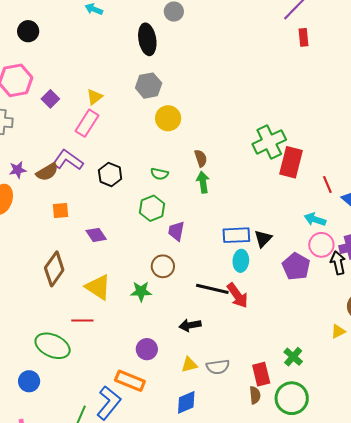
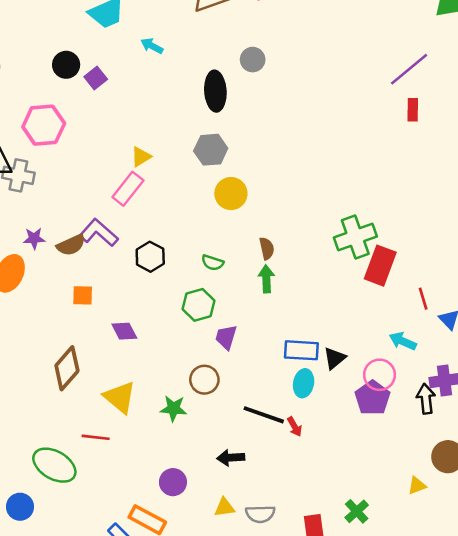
purple square: (50, 99) -> (96, 78), moved
pink circle: (321, 245) -> (380, 375), moved
red arrow: (237, 296) -> (295, 427), size x0.6

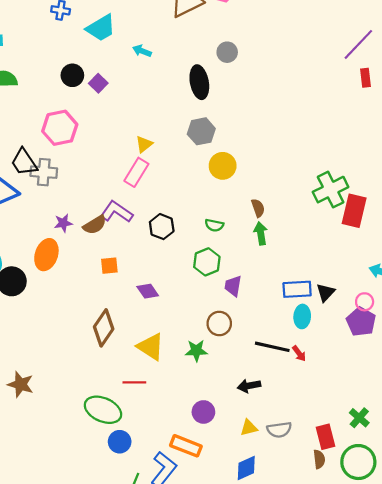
pink circle: (380, 375) -> (365, 302), size x0.7
blue circle: (20, 507) -> (120, 442), moved

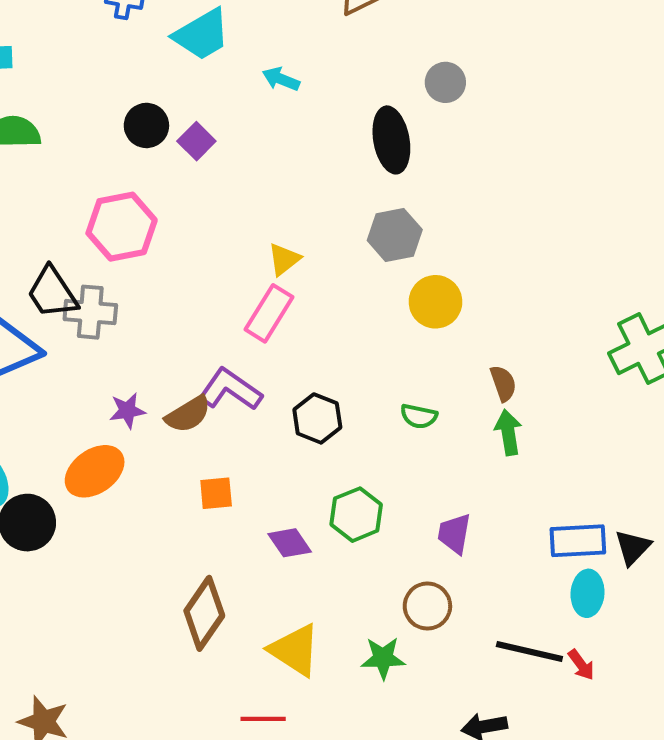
orange ellipse: (46, 255) -> (95, 471), turned 36
green hexagon: (207, 262) -> (356, 515), moved

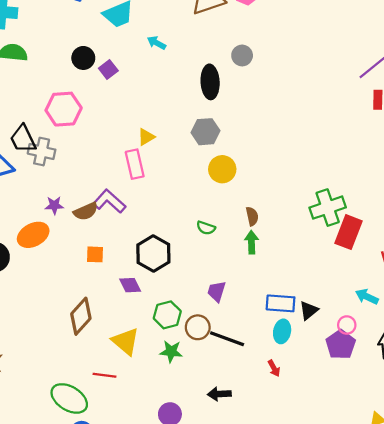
pink rectangle: (269, 313) -> (135, 164), turned -52
black hexagon: (317, 418) -> (153, 253), moved, size x1.4
green hexagon: (356, 515) -> (167, 315), moved
black line: (529, 652) -> (227, 339), moved

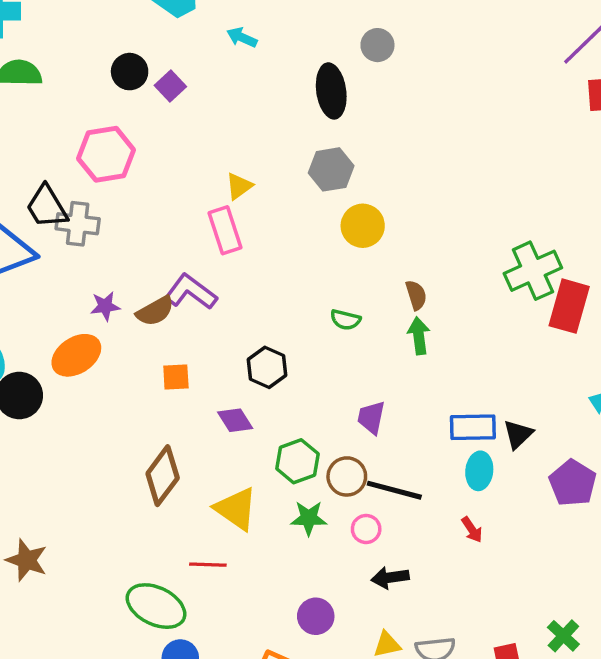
black hexagon: (153, 253) -> (267, 367), size x0.7
pink circle: (347, 325) -> (366, 529), moved

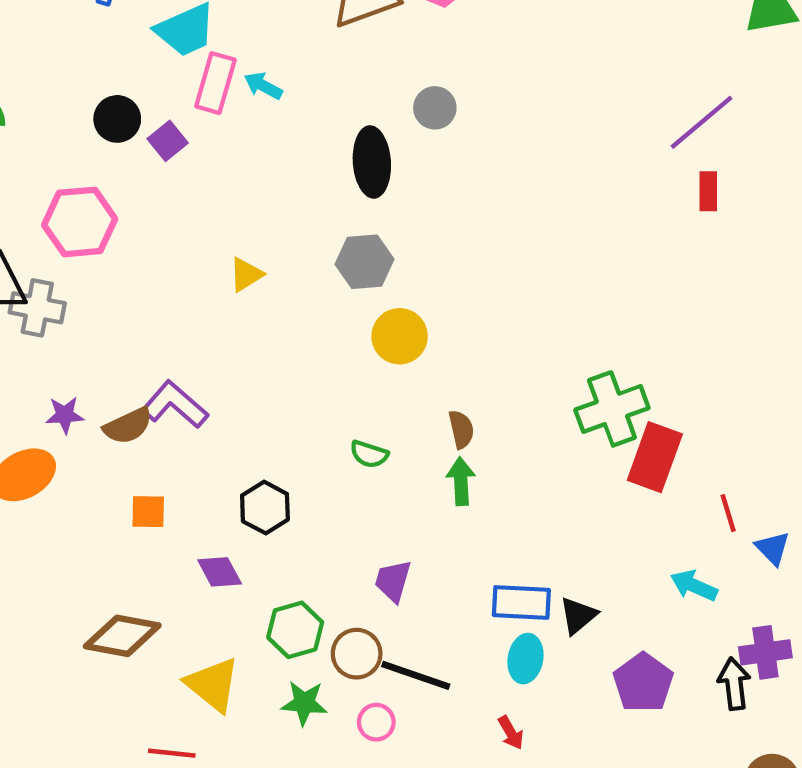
pink rectangle: (225, 230) -> (215, 83), moved, turned 30
brown diamond: (163, 476) -> (122, 636), turned 60

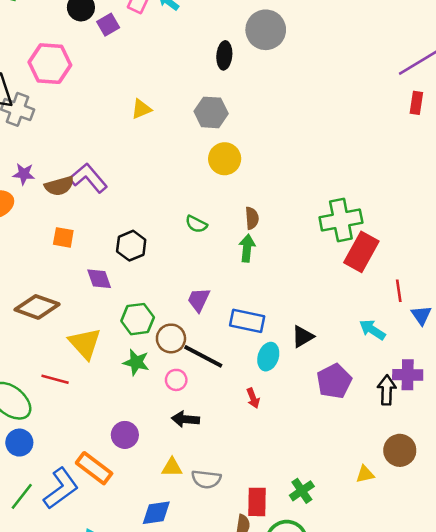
gray circle: (435, 108) -> (266, 30), size x1.6
black ellipse: (372, 162) -> (224, 55), size x0.7
blue rectangle: (521, 602) -> (247, 321), moved

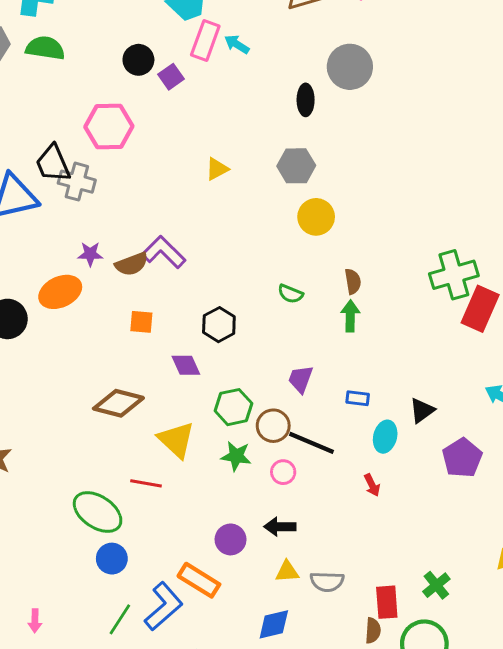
blue rectangle: (247, 321) -> (358, 398), size x0.6
black arrow: (185, 419) -> (280, 527), moved

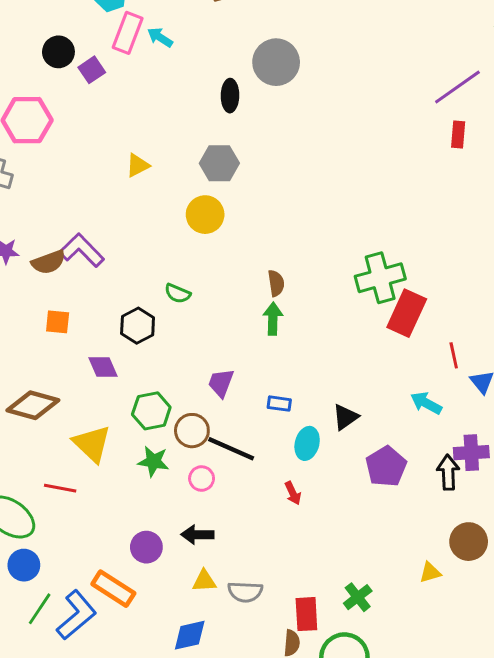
yellow circle: (316, 217) -> (205, 215), moved
green semicircle: (291, 294) -> (178, 293), moved
green line: (120, 619) -> (40, 609), moved

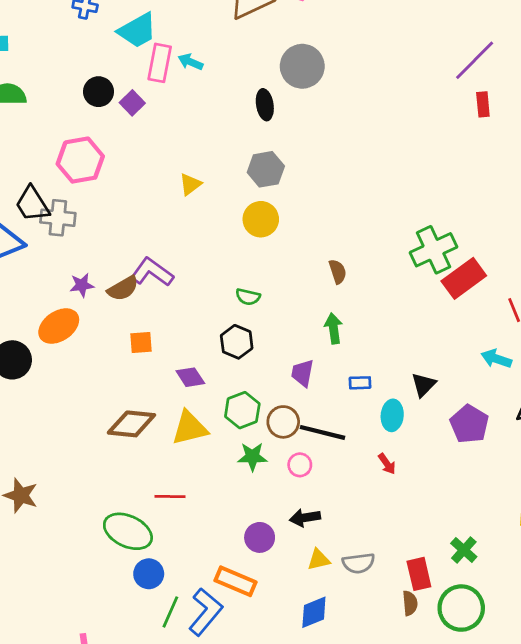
red rectangle: (407, 313) -> (464, 278), turned 39
green arrow: (273, 319) -> (333, 328), moved
black hexagon: (138, 326) -> (237, 342), moved
yellow triangle: (92, 444) -> (190, 428), moved, turned -48

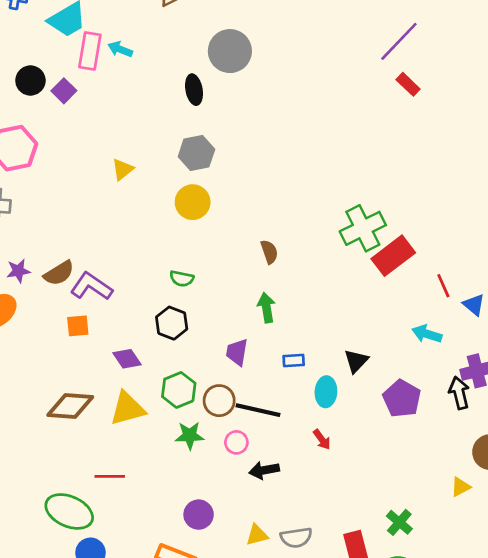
red rectangle: (483, 104) -> (408, 84), turned -40
purple L-shape: (152, 272) -> (91, 286), moved
black arrow: (305, 518) -> (264, 470), moved

